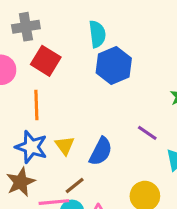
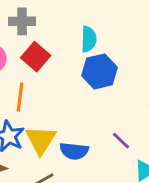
yellow triangle: (65, 145) -> (41, 140), size x1.6
blue semicircle: (101, 151) -> (74, 151), turned 60

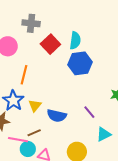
red square: (36, 57) -> (50, 44), moved
yellow triangle: (41, 140) -> (35, 106), size x0.6

